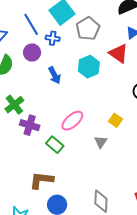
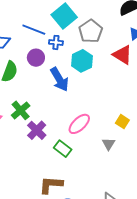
blue line: (31, 24) -> (34, 30), turned -35
cyan hexagon: (89, 67) -> (82, 61), moved
blue arrow: (55, 75) -> (59, 79), size x1.4
purple cross: (30, 125) -> (37, 130), turned 30

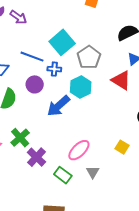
blue arrow: (59, 79) -> (58, 106), turned 80
gray triangle: (108, 144) -> (93, 172), moved

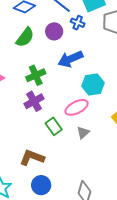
cyan hexagon: (81, 87) -> (93, 85), moved
green cross: (20, 138) -> (36, 75), moved

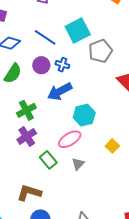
blue cross: (78, 23) -> (62, 65), moved

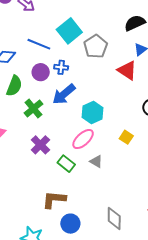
green cross: (26, 110) -> (33, 108), moved
gray triangle: (78, 164) -> (96, 161), turned -32

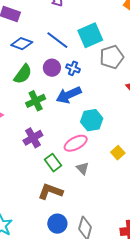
brown L-shape: (54, 200) -> (50, 191), moved
blue circle: (70, 224) -> (57, 224), moved

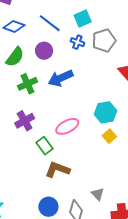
cyan square: (90, 35) -> (83, 19), size x0.7
blue cross: (73, 68) -> (77, 42), moved
cyan hexagon: (92, 120) -> (105, 112), moved
gray triangle: (83, 168) -> (98, 194), moved
brown L-shape: (50, 191) -> (57, 170), moved

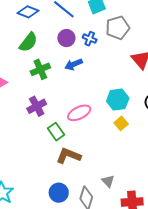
blue cross: (77, 42) -> (90, 39), moved
purple circle: (44, 51) -> (66, 38), moved
blue arrow: (61, 78) -> (74, 64), size x0.7

